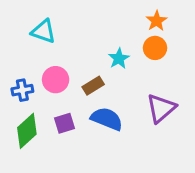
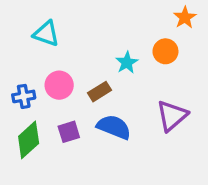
orange star: (157, 21) -> (185, 17), moved

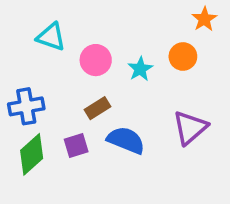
pink circle: (59, 85) -> (96, 60), moved
brown rectangle: (99, 92) -> (97, 108), moved
blue cross: (24, 96) -> (26, 106), size x1.4

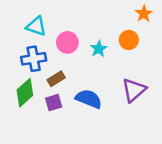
blue cross: (26, 106) -> (34, 59), moved
brown rectangle: (97, 108) -> (56, 79), moved
green diamond: (32, 154) -> (25, 93), moved

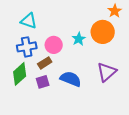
orange circle: (129, 40) -> (103, 32), size x1.5
pink circle: (67, 42) -> (54, 45), moved

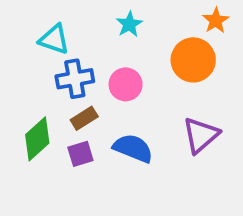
cyan star: (79, 39) -> (129, 24), moved
pink circle: (54, 45) -> (126, 84), moved
blue cross: (27, 47) -> (75, 79), moved

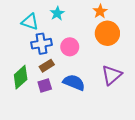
orange star: (216, 20) -> (100, 11), moved
cyan star: (129, 24) -> (57, 13), moved

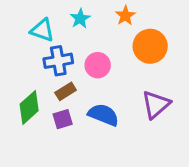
orange star: (100, 11) -> (125, 16), moved

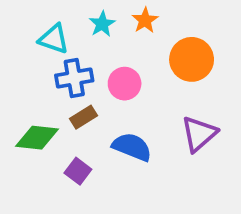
orange star: (125, 16) -> (145, 20), moved
green diamond: (29, 107) -> (37, 138), turned 48
purple square: (63, 119) -> (78, 171), moved, turned -36

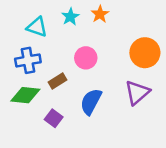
orange circle: (192, 59) -> (145, 53), moved
blue cross: (74, 78) -> (28, 60), moved
blue semicircle: (132, 147) -> (91, 102), turned -84

